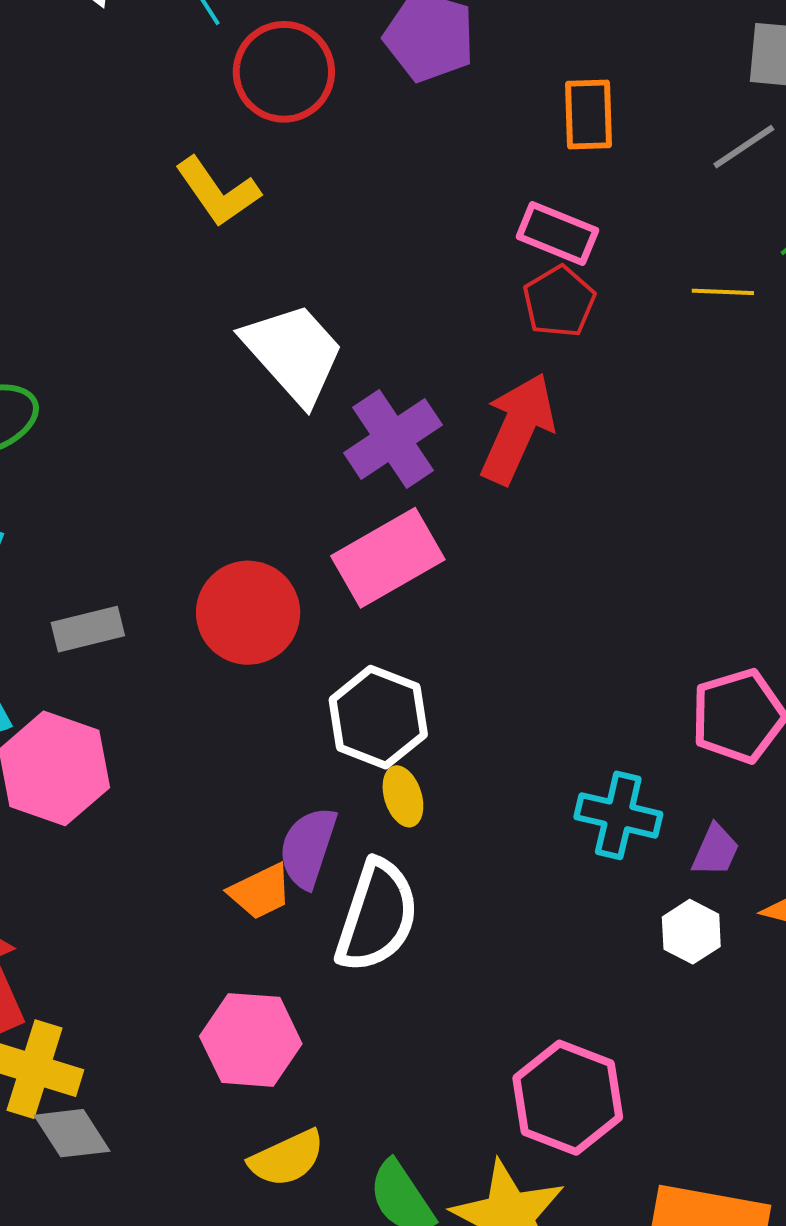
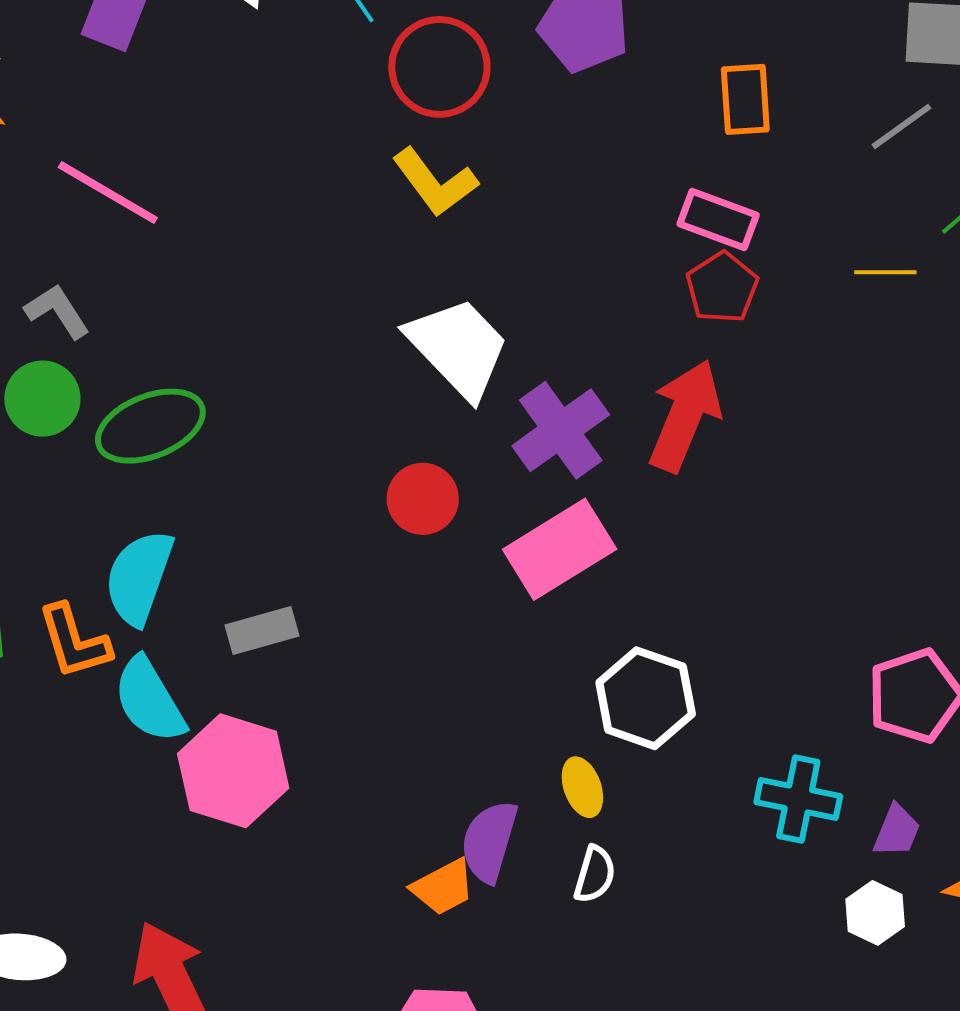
yellow L-shape: (218, 192) -> (435, 182), moved
red circle: (248, 613) -> (423, 499), moved, size x0.7
white hexagon: (378, 717) -> (646, 698), moved
white semicircle: (377, 916) -> (595, 874), moved, size x0.5

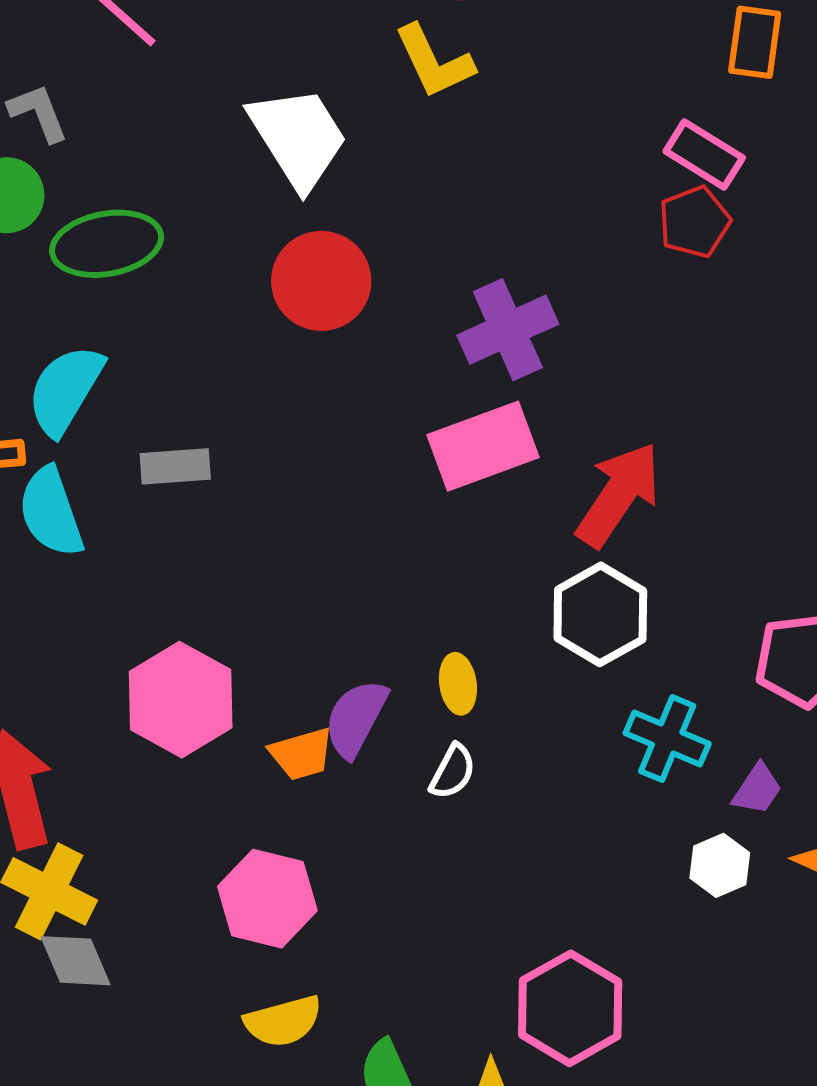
white trapezoid: (458, 348) -> (298, 137), moved
red arrow: (685, 416) -> (618, 495), moved
red circle: (423, 499) -> (321, 281), moved, size x1.4
white hexagon: (646, 698) -> (600, 614), moved
pink hexagon: (233, 771) -> (181, 700), moved

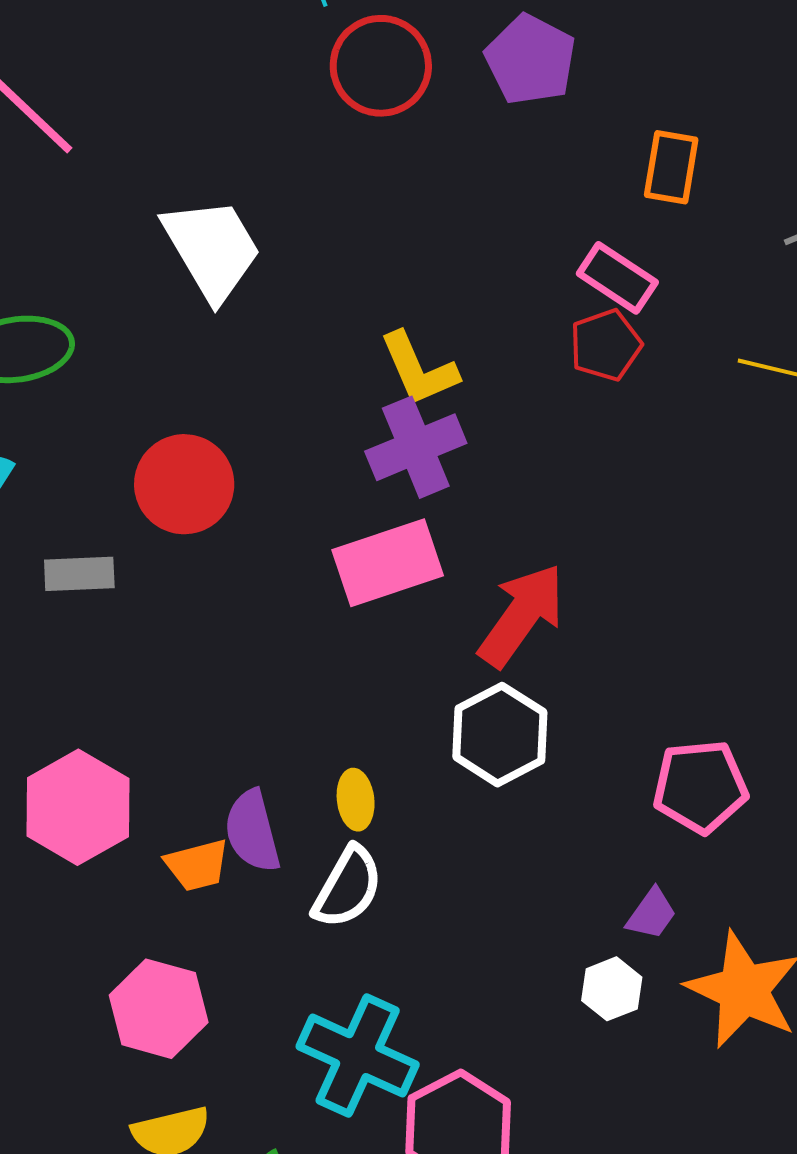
yellow L-shape: (434, 62) -> (419, 369), moved
red circle: (321, 281) -> (184, 484), moved
purple semicircle: (356, 718) -> (252, 831), turned -44
cyan cross: (667, 738) -> (358, 1056), moved, size x1.4
white semicircle: (453, 772) -> (348, 887), size x1.5

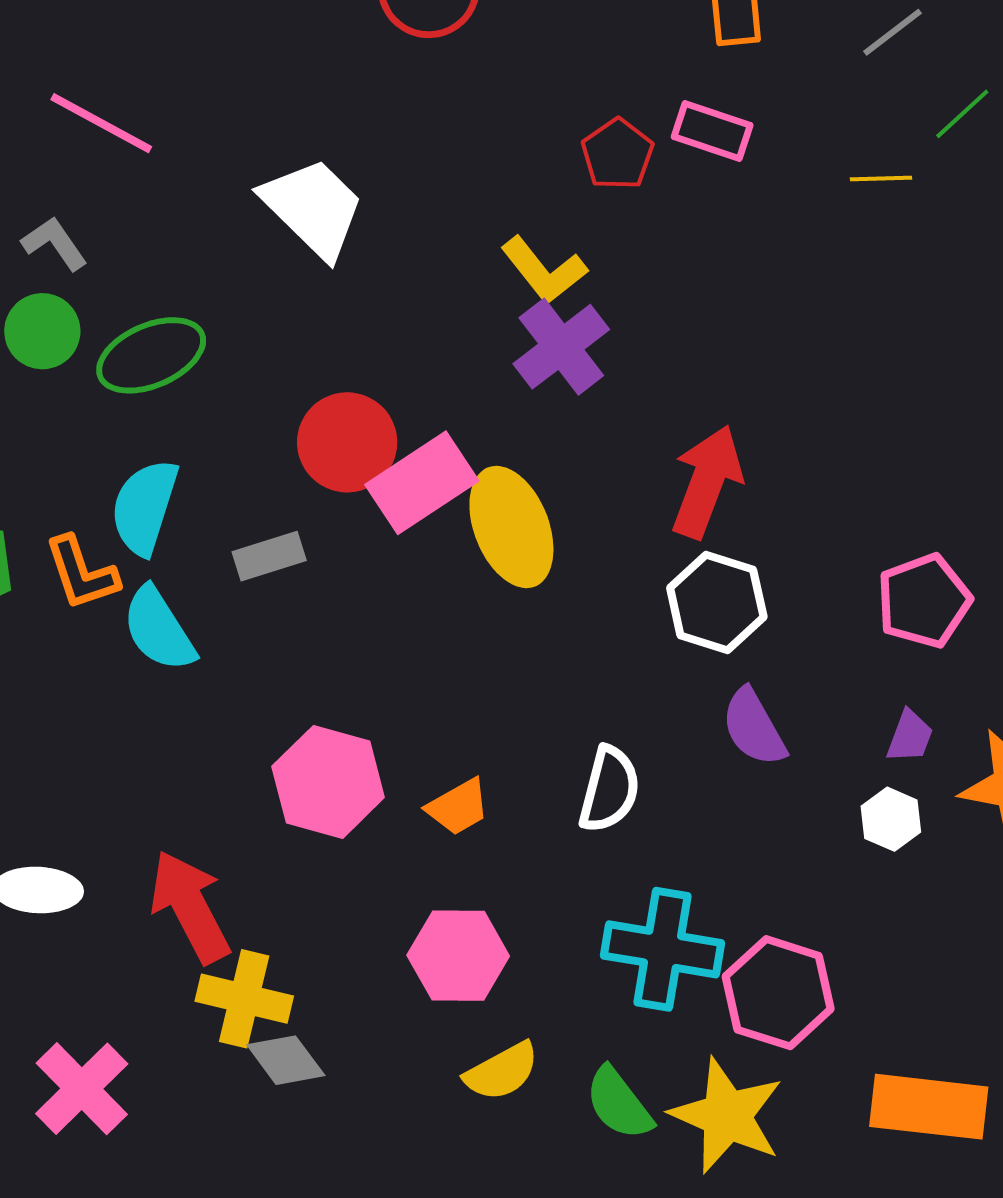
red pentagon: (606, 345) -> (618, 154), moved
pink rectangle: (388, 563) -> (422, 483), moved
yellow ellipse: (356, 800) -> (511, 527), moved, size x2.0
purple semicircle: (252, 831) -> (754, 727), moved

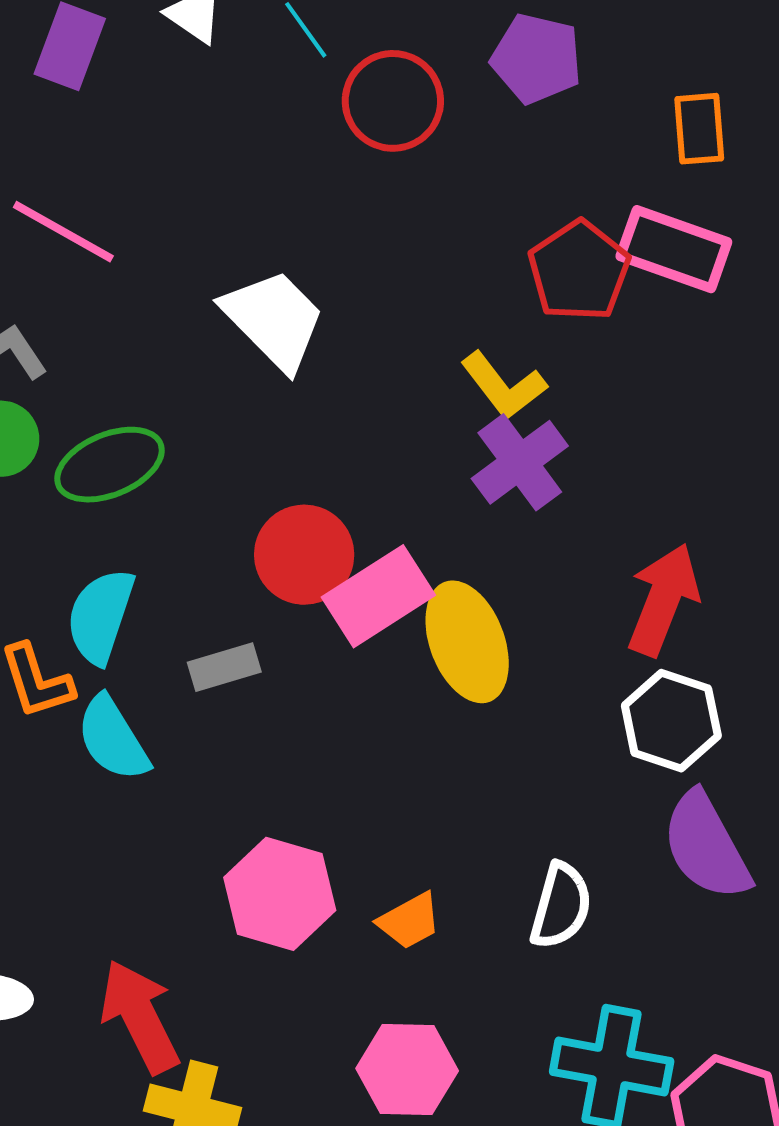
pink rectangle: (712, 131) -> (674, 249), size x1.4
red pentagon: (618, 154) -> (579, 271), size x1.4
purple semicircle: (754, 727) -> (706, 846), size x1.4

